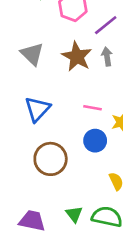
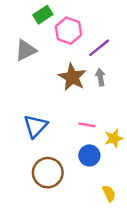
gray triangle: (32, 54) -> (26, 50), moved, turned 50

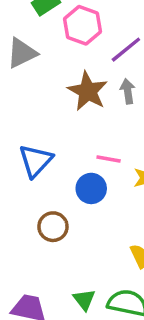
blue circle: (89, 155) -> (91, 188), moved
brown circle: (48, 173) -> (53, 227), size x0.7

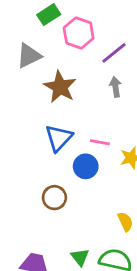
brown star: (88, 91) -> (60, 87), moved
blue triangle: (36, 161) -> (59, 138), moved

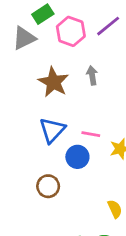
purple line: (114, 53) -> (108, 26), moved
gray triangle: (29, 56) -> (24, 38), moved
gray arrow: (115, 87) -> (92, 75), moved

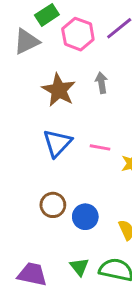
blue circle: (77, 157) -> (85, 217), moved

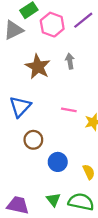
blue triangle: (57, 143) -> (20, 107), moved
brown circle: (53, 205) -> (33, 140), moved

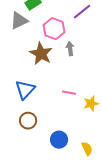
pink hexagon: (52, 25) -> (54, 29), moved
brown circle: (33, 140) -> (28, 121), moved

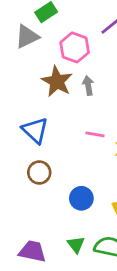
gray arrow: (70, 49) -> (88, 85), moved
blue triangle: (25, 90) -> (35, 130), turned -30

